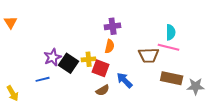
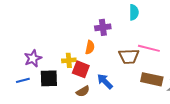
purple cross: (113, 26) -> (103, 27), moved
cyan semicircle: (171, 32) -> (134, 12), moved
black square: (69, 63) -> (49, 78), moved, turned -36

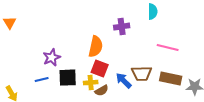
orange semicircle: (90, 47) -> (96, 47), moved, size x1.5
brown trapezoid: (129, 56) -> (142, 74), moved
yellow cross: (69, 60) -> (91, 83), moved

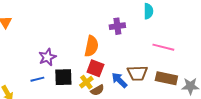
yellow cross: (91, 83) -> (86, 82), turned -32

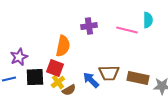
cyan semicircle: (148, 11) -> (148, 20), moved
pink line: (163, 47) -> (127, 30), moved
red square: (95, 68) -> (55, 68), moved

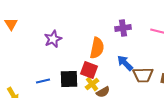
purple star: (19, 57) -> (53, 39), moved
blue arrow: (91, 80) -> (125, 63), moved

